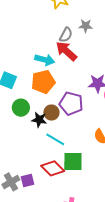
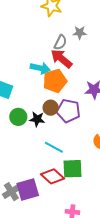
orange pentagon: (43, 82) -> (55, 81), moved
brown circle: (51, 113) -> (51, 108), moved
black star: (39, 120) -> (37, 119), moved
purple square: (27, 181) -> (28, 189), size x1.6

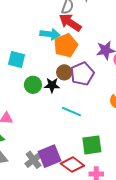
purple pentagon: (68, 111) -> (82, 74), turned -30
green square: (73, 169) -> (92, 145), moved
red diamond: (52, 176) -> (72, 165), moved

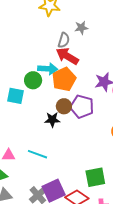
purple pentagon: (82, 74) -> (82, 107), turned -30
green circle: (33, 85) -> (33, 80), moved
cyan line: (71, 112) -> (37, 154), moved

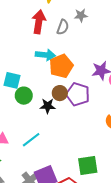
red arrow: (67, 56) -> (39, 22), moved, turned 65
green circle: (33, 80) -> (24, 96), moved
cyan line: (37, 154) -> (31, 140), turned -60

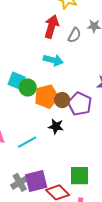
orange pentagon: (61, 66) -> (46, 97), moved
green circle: (24, 96) -> (28, 87), moved
black star: (48, 106) -> (56, 126), moved

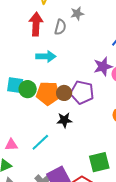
orange pentagon: (46, 97) -> (48, 93), turned 30

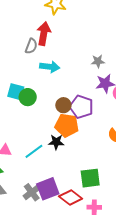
gray star: (77, 14) -> (98, 61), moved
gray semicircle: (60, 27) -> (31, 46), moved
orange pentagon: (48, 93) -> (67, 125), moved
black star: (64, 120) -> (56, 142), moved

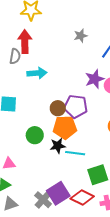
gray star: (98, 61) -> (81, 36), moved
green circle: (28, 97) -> (35, 135), moved
cyan line: (34, 151) -> (75, 153), moved, turned 54

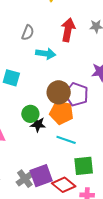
red arrow: (25, 42) -> (68, 30), moved
brown circle: (58, 108) -> (59, 92), size x1.5
black star: (58, 146) -> (38, 124), moved

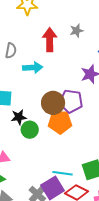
black star: (38, 124) -> (19, 117), moved
cyan line: (66, 140) -> (63, 173), moved

